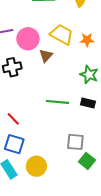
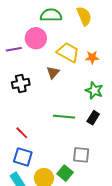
pink circle: (28, 39) -> (36, 38), moved
black rectangle: (88, 103) -> (93, 118), turned -72
green square: (87, 161) -> (65, 173), moved

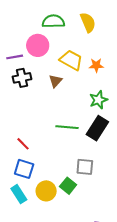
black cross: (21, 84) -> (22, 78), moved
green star: (94, 91) -> (98, 100), turned 30
black rectangle: (93, 118) -> (97, 128), size x1.6

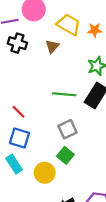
black cross: (22, 78) -> (17, 43), turned 30
gray square: (85, 167) -> (68, 129), moved, turned -30
yellow circle: (46, 191) -> (45, 173), moved

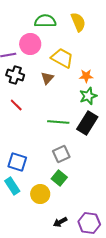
orange star: (95, 30) -> (86, 76), moved
red line: (18, 112) -> (16, 105), moved

